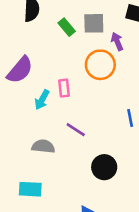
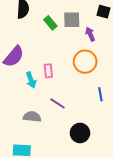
orange circle: (100, 65) -> (85, 62), moved
cyan arrow: (42, 100) -> (31, 80), turned -49

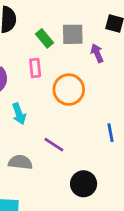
orange circle: (85, 62) -> (69, 90), moved
pink rectangle: (48, 71) -> (35, 68), moved

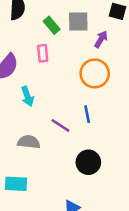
purple arrow: (97, 53) -> (101, 39), turned 54
orange circle: (69, 90) -> (95, 73), moved
blue line: (110, 133) -> (87, 114), moved

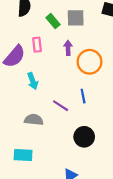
purple arrow: (101, 39) -> (68, 48), moved, turned -32
pink rectangle: (43, 53) -> (37, 45), moved

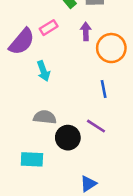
pink rectangle: (37, 45) -> (49, 28), turned 64
purple line: (61, 106) -> (96, 126), moved
black circle: (84, 137) -> (68, 138), moved

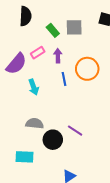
purple arrow: (86, 31) -> (58, 56), moved
blue line: (104, 89) -> (64, 79), moved

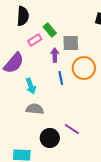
gray square: (74, 27) -> (71, 43), moved
pink rectangle: (38, 53) -> (35, 40), moved
gray semicircle: (35, 123) -> (35, 109), moved

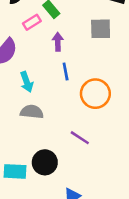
gray square: (71, 43) -> (101, 29), moved
orange circle: (84, 68) -> (95, 94), moved
black circle: (50, 138) -> (45, 162), moved

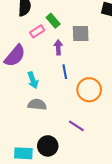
gray square: (101, 29) -> (81, 33), moved

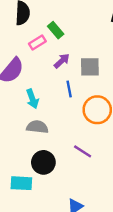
gray square: (81, 33) -> (90, 67), moved
purple arrow: (58, 47) -> (62, 61), turned 48
black circle: (48, 146) -> (43, 162), moved

